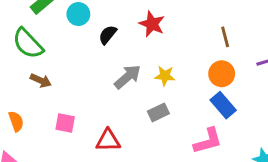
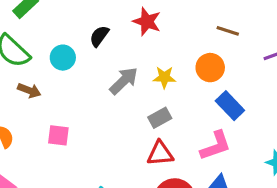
cyan circle: (78, 14) -> (63, 58), moved
brown line: (225, 37) -> (228, 31), turned -54
orange circle: (222, 74) -> (210, 68), moved
red triangle: (108, 140) -> (160, 153), moved

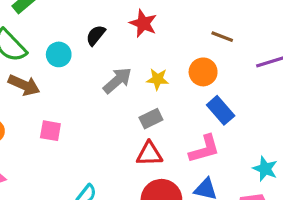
brown arrow: (29, 90) -> (24, 85), size x1.4

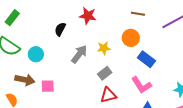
cyan circle: (59, 54) -> (36, 54), moved
brown arrow: (24, 85) -> (25, 80), moved
pink square: (50, 131) -> (48, 86), moved
pink L-shape: (204, 149) -> (141, 85), turned 85

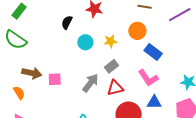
cyan circle: (36, 54) -> (85, 42), moved
gray arrow: (79, 54) -> (90, 83), moved

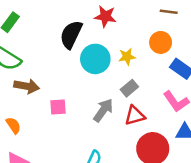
black semicircle: (67, 22) -> (71, 35), size x1.6
cyan circle: (85, 42) -> (95, 59), size x1.5
brown arrow: (32, 73) -> (27, 86), moved

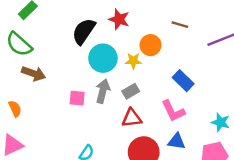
orange circle: (161, 42) -> (151, 45), moved
pink square: (58, 107) -> (77, 98), moved
gray arrow: (103, 110) -> (103, 91), moved, turned -30

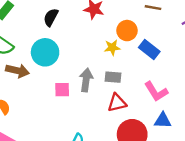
black semicircle: (84, 31) -> (51, 17), moved, size x0.7
cyan circle: (103, 58) -> (45, 52), moved
blue rectangle: (183, 81) -> (149, 50), moved
gray rectangle: (131, 91) -> (113, 77), turned 42

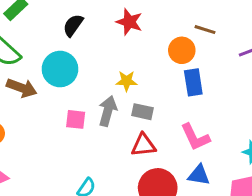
orange circle: (127, 31) -> (182, 50), moved
yellow star: (112, 48) -> (127, 81), moved
blue rectangle: (149, 50) -> (193, 82), turned 36

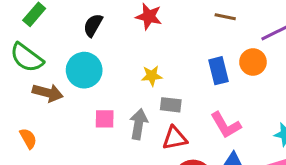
orange circle: (182, 50) -> (253, 62), moved
gray arrow: (108, 111) -> (139, 124), moved

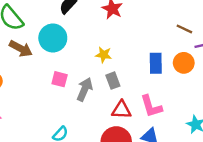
brown line: (225, 17) -> (184, 29), moved
gray rectangle: (171, 105) -> (113, 81), turned 49
red triangle: (175, 138) -> (121, 110), moved

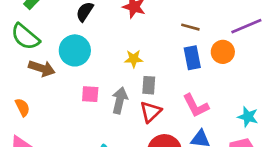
brown line: (184, 29) -> (190, 27), moved
gray rectangle: (113, 81) -> (149, 85), turned 35
red triangle: (121, 110) -> (151, 112), moved, turned -35

